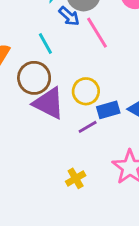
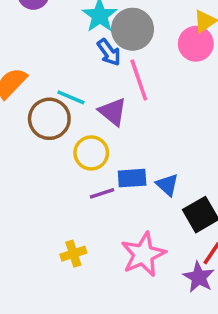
cyan line: (45, 44) -> (71, 97), moved, turned -50
yellow circle: (86, 91) -> (91, 153), moved
purple triangle: (49, 103) -> (113, 112), moved, size x0.7

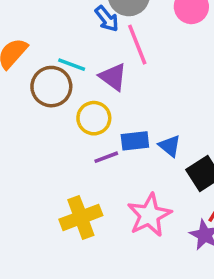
yellow cross: (73, 254) -> (81, 217), size x1.6

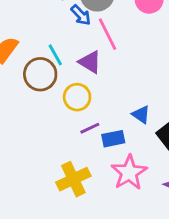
cyan line: (72, 65) -> (55, 55), turned 45
blue rectangle: (135, 141) -> (113, 139), moved

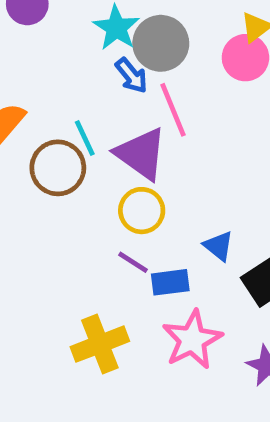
purple triangle: (90, 62) -> (141, 154), size x1.4
yellow circle: (77, 97) -> (142, 211), moved
purple line: (90, 128) -> (133, 262), turned 54

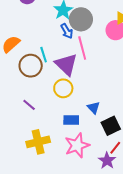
purple line: (133, 262) -> (29, 105), moved

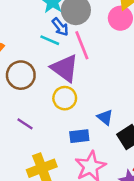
cyan line: (44, 55) -> (50, 40), moved, turned -42

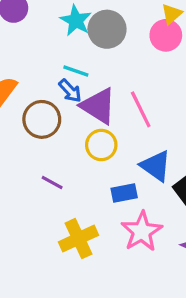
blue arrow: (60, 27) -> (70, 91), moved
pink line: (82, 45) -> (141, 109), moved
blue triangle: (105, 117) -> (156, 166), size x1.5

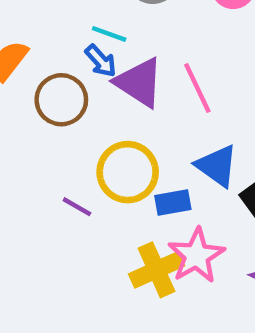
yellow circle: (101, 145) -> (128, 172), moved, size x1.4
purple line: (52, 182) -> (77, 207), moved
yellow cross: (79, 239) -> (156, 270), moved

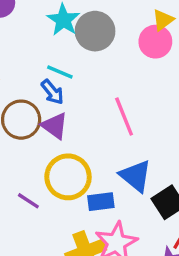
purple triangle: (139, 82) -> (55, 126), moved, size x0.7

